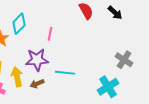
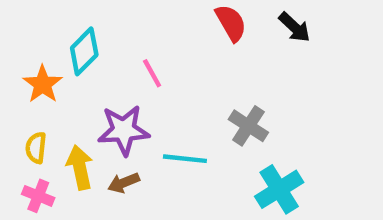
pink line: (50, 34) -> (152, 73), turned -40
gray cross: (124, 60) -> (248, 126), moved

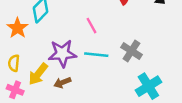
pink line: (152, 73) -> (91, 26), moved
cyan line: (185, 159) -> (96, 55), moved
yellow arrow: (80, 167) -> (38, 74), turned -130

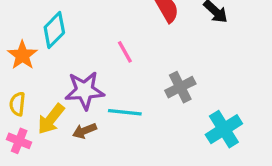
gray cross: (131, 51) -> (180, 87), turned 30
cyan line: (96, 55) -> (125, 112), moved
cyan cross: (148, 86) -> (224, 129), moved

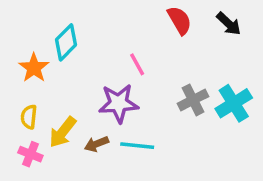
purple star: (85, 90) -> (119, 103), moved
cyan line: (125, 112) -> (137, 146), moved
cyan cross: (224, 129) -> (234, 103), moved

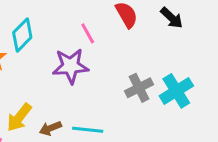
pink line: (137, 64) -> (88, 33), moved
purple star: (119, 103) -> (71, 66), moved

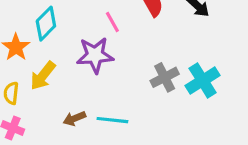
yellow arrow: (19, 117) -> (43, 76), moved

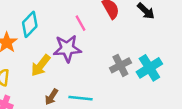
yellow arrow: (43, 76) -> (41, 65), moved
brown arrow: (74, 118) -> (52, 97), turned -35

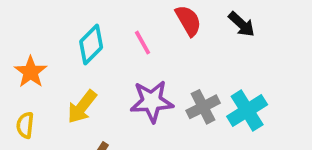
cyan diamond: (30, 24) -> (91, 44), moved
purple star: (67, 49) -> (152, 101), moved

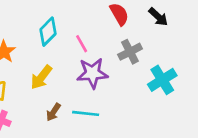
pink line: (143, 43) -> (82, 44), moved
gray cross: (203, 107) -> (130, 52), moved

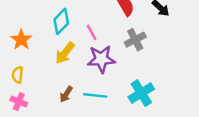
yellow arrow: (41, 77) -> (65, 53), moved
cyan cross: (162, 80) -> (141, 93), moved

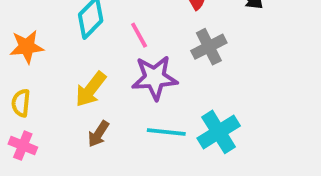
orange star: (21, 40) -> (27, 47), turned 30
yellow arrow: (65, 53) -> (91, 89), moved
cyan line: (95, 95) -> (166, 132), moved

